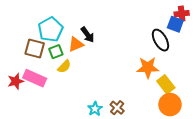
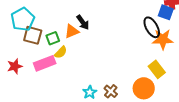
cyan pentagon: (51, 29) -> (23, 19), moved
orange star: (148, 68) -> (163, 39), moved
pink rectangle: (35, 78) -> (45, 63), moved, turned -45
orange circle: (170, 105) -> (144, 88), moved

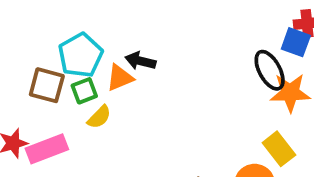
cyan pentagon: (23, 19) -> (81, 55), moved
black arrow: (83, 22) -> (140, 61), turned 140
pink rectangle: (45, 63) -> (47, 149), moved

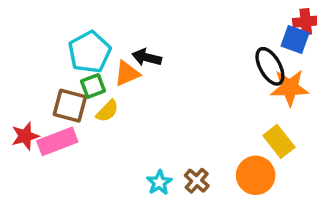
brown square: (47, 85) -> (70, 106), moved

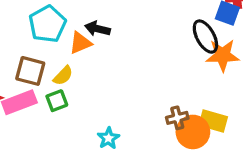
green square: (93, 86) -> (57, 101), moved
yellow rectangle: (279, 141) -> (213, 121), moved, turned -36
brown cross: (197, 181) -> (177, 118), moved, turned 35

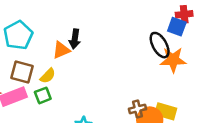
cyan pentagon: (47, 24) -> (18, 35), moved
black arrow: (97, 29) -> (75, 39), turned -96

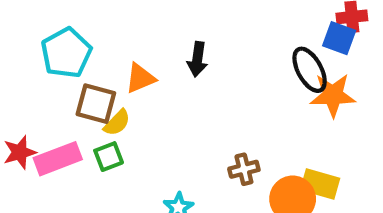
black arrow: (75, 39) -> (197, 59), moved
brown square: (22, 72) -> (96, 104), moved
brown cross: (137, 109) -> (244, 169), moved

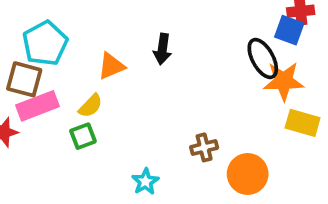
brown square: (96, 104) -> (24, 79), moved
pink rectangle: (58, 159) -> (37, 106), moved
yellow rectangle: (320, 184) -> (303, 123), moved

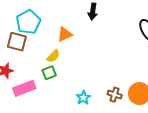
black arrow: (162, 49) -> (93, 12), moved
pink rectangle: (37, 106) -> (24, 88), moved
brown cross: (204, 147) -> (115, 95), moved, turned 32

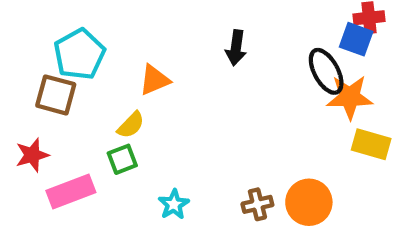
black arrow: (93, 12) -> (236, 48), moved
brown cross: (115, 95) -> (257, 204), turned -32
cyan star: (83, 98) -> (174, 204), moved

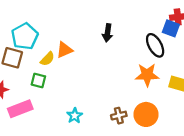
orange star: (350, 97) -> (147, 75), moved
yellow semicircle: (131, 125) -> (47, 59), moved
green square: (122, 159) -> (38, 80), moved, turned 35

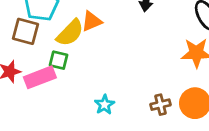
yellow semicircle: (47, 59) -> (70, 33), size x1.5
pink rectangle: (20, 109) -> (40, 77), moved

